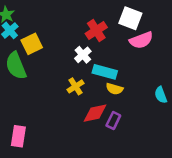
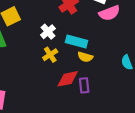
white cross: (83, 55) -> (48, 32), moved
purple rectangle: (113, 120) -> (84, 85), turned -32

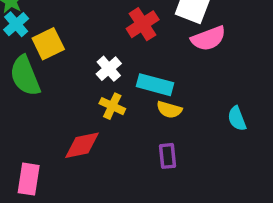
yellow cross: (50, 55) -> (112, 106), turned -32
red diamond: (68, 79) -> (82, 145), moved

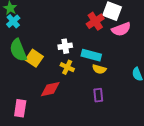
red cross: (143, 24) -> (95, 21), moved
yellow square: (48, 44) -> (34, 58), moved, turned -30
white cross: (109, 69) -> (65, 46), turned 32

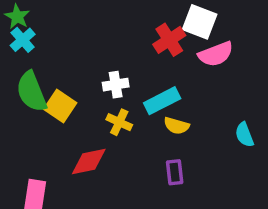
cyan rectangle: (91, 55) -> (162, 101), turned -42

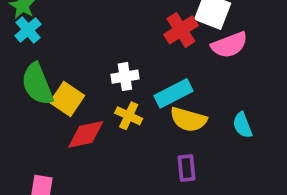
yellow semicircle: (176, 126) -> (188, 119), size x1.4
cyan semicircle: (244, 135) -> (242, 125), moved
red diamond: (89, 162) -> (86, 134), moved

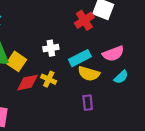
pink semicircle: (229, 45) -> (113, 54), moved
yellow cross: (129, 116) -> (49, 79), moved
cyan semicircle: (242, 125) -> (121, 77), turned -112

